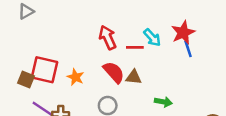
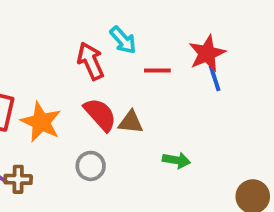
cyan arrow: (152, 38) -> (123, 40), moved
red line: (135, 47) -> (157, 71), moved
orange star: (75, 77) -> (41, 122), size x1.5

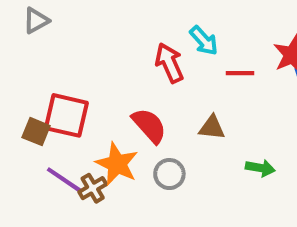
red semicircle: (100, 114) -> (149, 126), moved
orange star: (41, 122) -> (117, 164), moved
brown cross: (18, 179) -> (93, 188), turned -32

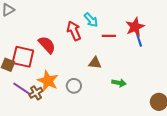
red semicircle: (149, 126) -> (47, 45), moved

